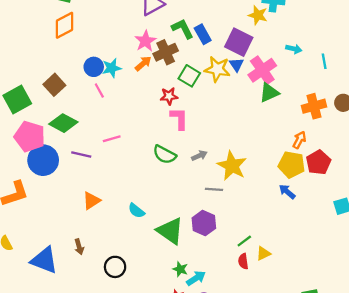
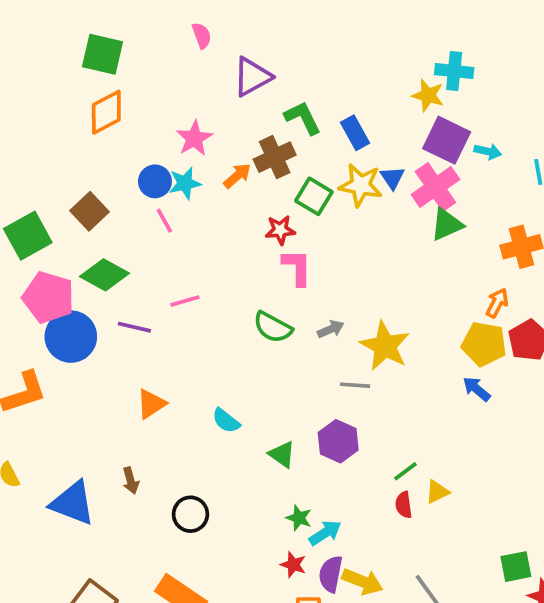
blue rectangle: (203, 34) -> (355, 133), moved
pink star: (145, 41) -> (194, 138), moved
purple square: (239, 42) -> (447, 140), moved
green triangle: (170, 231) -> (282, 454), size x0.6

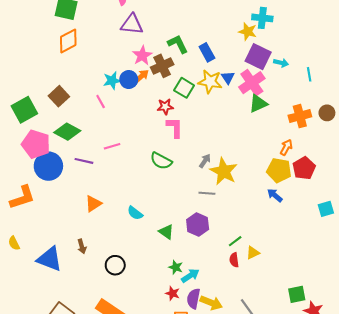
purple triangle: (252, 77) -> (132, 24), moved, turned 35
pink star: (194, 138) -> (142, 56), moved
blue circle: (155, 181) -> (129, 80), moved
gray arrow: (331, 329) -> (205, 161), moved, turned -32

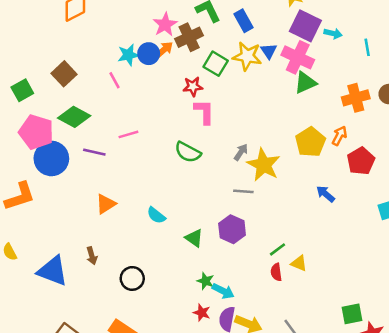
pink cross: (252, 83) -> (298, 57), turned -30
green square: (24, 110) -> (22, 90), size x0.7
yellow pentagon: (279, 170) -> (310, 142), moved, turned 30
yellow triangle: (253, 253) -> (299, 263), turned 48
cyan arrow: (190, 276) -> (223, 291), turned 60

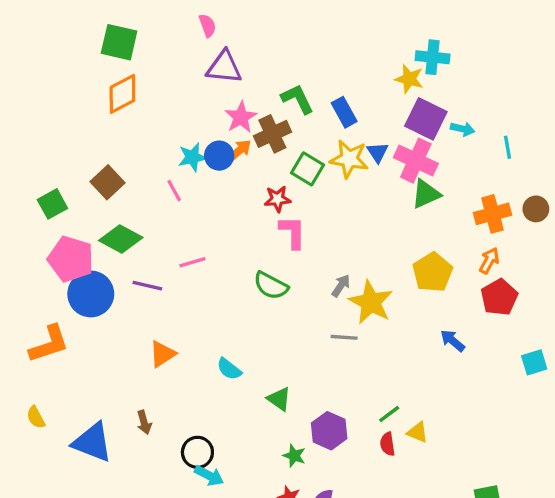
orange arrow: (339, 136) -> (489, 261), moved
purple hexagon: (232, 229) -> (329, 431), moved
cyan arrow: (223, 291) -> (209, 476), moved

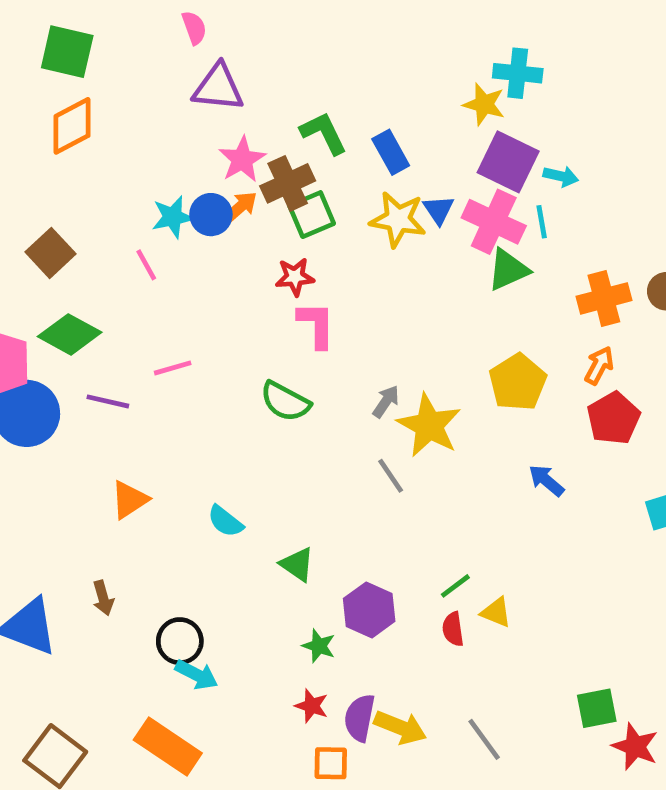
cyan line: (508, 147) -> (542, 222), moved
green square: (307, 169) -> (312, 215), moved, turned 36
gray line: (344, 337) -> (391, 476), turned 52

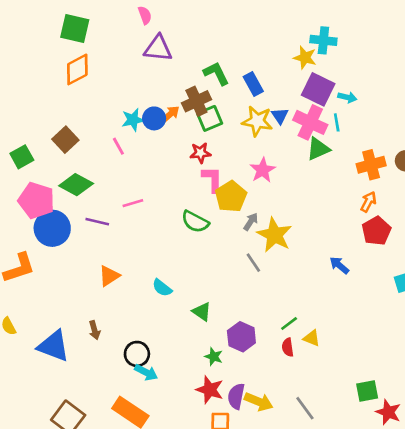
pink star: (242, 159) -> (263, 170), moved
yellow pentagon: (518, 382) -> (231, 196), moved
red star: (312, 706) -> (210, 390), size x1.5

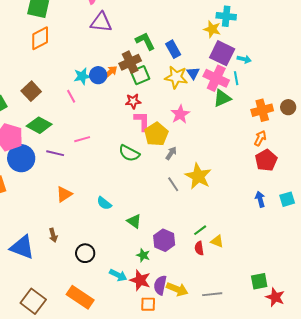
yellow star: (275, 235) -> (198, 176), moved
blue arrow: (339, 265) -> (260, 199), moved, turned 35
cyan arrow: (146, 372) -> (118, 275), moved
gray line: (305, 408) -> (212, 294), turned -60

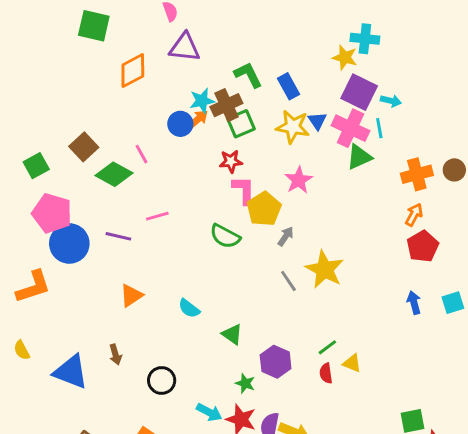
orange diamond: (40, 38) -> (133, 70), moved
cyan star: (82, 76) -> (202, 101), moved
green diamond: (39, 125) -> (114, 174), moved

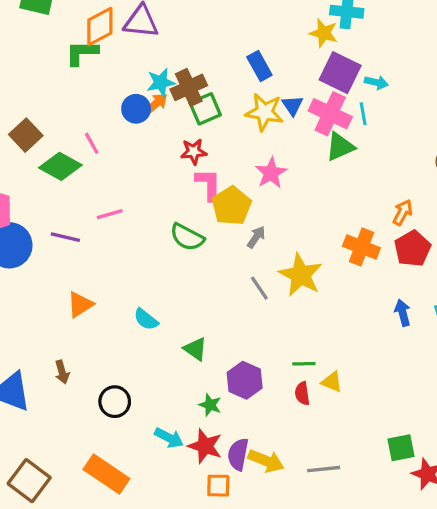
orange diamond: (133, 70) -> (100, 27), moved
green L-shape: (248, 75) -> (82, 53), moved, turned -64
orange cross: (417, 174) -> (361, 247), moved, turned 36
green line: (327, 347) -> (304, 364), turned 36

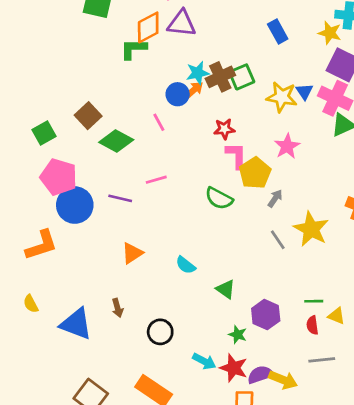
blue rectangle: (259, 66) -> (278, 31), moved
green square: (205, 109) -> (242, 77), moved
pink line: (92, 143) -> (159, 122), moved
purple semicircle: (238, 454) -> (260, 375), turned 60
gray line: (324, 469) -> (322, 360), moved

